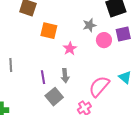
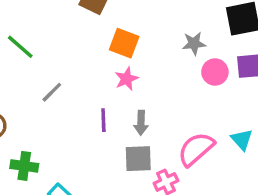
pink star: (70, 49) -> (126, 79), moved
gray line: (11, 65) -> (52, 92), turned 40
gray square: (54, 97) -> (138, 159), moved, turned 30

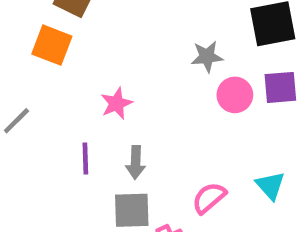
orange square: (124, 43) -> (52, 45), moved
pink semicircle: (196, 149) -> (209, 198), size x0.7

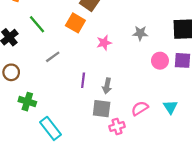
gray star: (207, 57) -> (140, 33), moved
pink star: (116, 103) -> (104, 43), moved

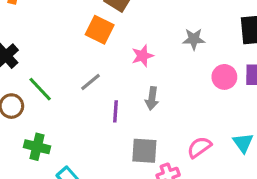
green line: (37, 24) -> (40, 89), moved
gray line: (53, 57) -> (91, 82), moved
gray arrow: (107, 86) -> (152, 98), moved

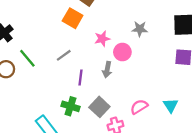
pink circle: (224, 77) -> (122, 52), moved
green cross: (37, 147) -> (70, 106), moved
gray square: (144, 151) -> (99, 107), turned 36

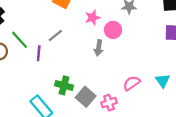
purple line: (80, 77) -> (39, 53), moved
gray square: (99, 107) -> (86, 97), moved

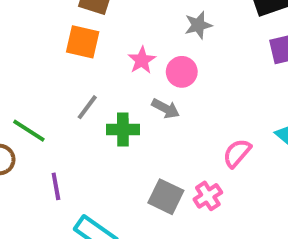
gray arrow: (99, 48) -> (166, 109), turned -56
purple line: (39, 53) -> (56, 186), moved
green cross: (64, 85) -> (123, 129), moved

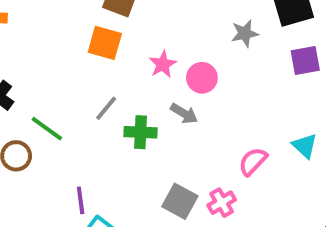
gray star: (198, 25) -> (245, 33), moved
purple line: (56, 186) -> (81, 200), moved

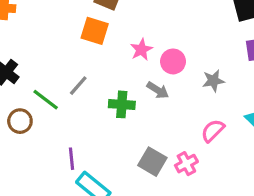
gray star: (245, 33) -> (213, 81), moved
gray line: (106, 108) -> (78, 86), moved

